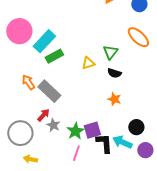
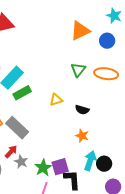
orange ellipse: (138, 37) -> (106, 74), turned -35
green triangle: (110, 52) -> (78, 70), moved
cyan arrow: (122, 142) -> (90, 161), moved, turned 84

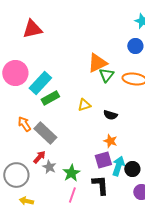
orange triangle: (80, 31) -> (97, 63), moved
purple square: (60, 167) -> (103, 160), moved

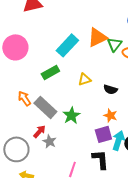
green triangle: (106, 75) -> (114, 44), moved
cyan rectangle: (40, 83) -> (67, 45), moved
green star: (71, 173) -> (71, 115), moved

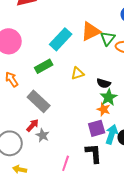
orange arrow: (24, 98) -> (12, 79), moved
green star: (71, 115) -> (109, 97), moved

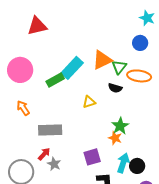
green rectangle: (44, 66) -> (55, 80), moved
black semicircle: (104, 83) -> (115, 88), moved
gray rectangle: (39, 101) -> (50, 130), turned -45
purple square: (97, 128) -> (92, 157), moved

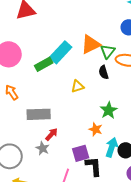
black semicircle: (115, 88) -> (104, 72), turned 56
orange star: (115, 138) -> (96, 129), moved
red arrow: (44, 154) -> (52, 134), moved
purple square: (92, 157) -> (81, 153), moved

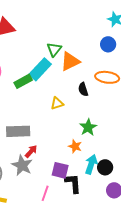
green triangle: (108, 51) -> (54, 49), moved
gray star: (43, 148) -> (22, 165), size x1.5
purple square: (81, 153) -> (60, 170), turned 30

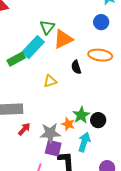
green star: (88, 127) -> (81, 115), moved
gray star: (22, 165) -> (50, 133), moved, turned -30
black circle: (105, 167) -> (98, 120), moved

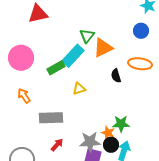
yellow triangle: (50, 81) -> (79, 89), moved
green star: (81, 115) -> (121, 124), turned 30
black circle: (98, 120) -> (111, 145), moved
red arrow: (24, 129) -> (57, 145), moved

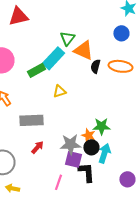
orange triangle: (103, 48) -> (83, 50), turned 50
black semicircle: (116, 76) -> (95, 66), moved, turned 32

